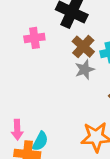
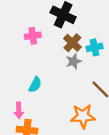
cyan semicircle: (40, 141) -> (35, 85), moved

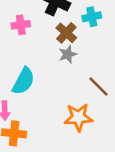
cyan cross: (95, 47) -> (92, 17), moved
cyan semicircle: (35, 85) -> (23, 81), size x1.5

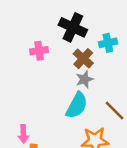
cyan semicircle: (23, 81) -> (77, 105), moved

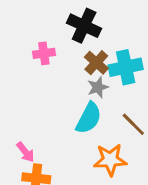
cyan cross: (108, 43) -> (126, 67), moved, size x1.5
pink arrow: (23, 134) -> (25, 152), turned -36

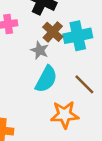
gray star: (98, 87) -> (40, 50), moved, turned -30

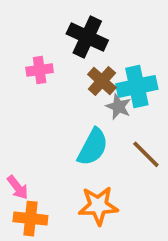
gray star: (40, 50) -> (118, 107), moved
orange star: (65, 115) -> (98, 206), moved

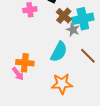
orange cross: (30, 219) -> (25, 63), moved

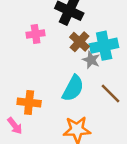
pink arrow: (18, 74) -> (15, 126), moved

